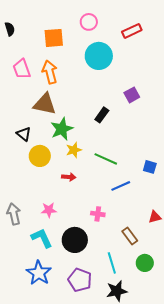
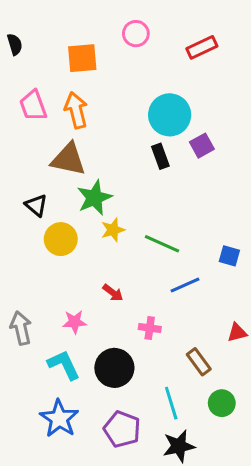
cyan circle: (99, 56) -> (170, 115), moved
black rectangle: (102, 115) -> (160, 156), moved, turned -56
red arrow: (69, 177) -> (113, 293), moved, turned 32

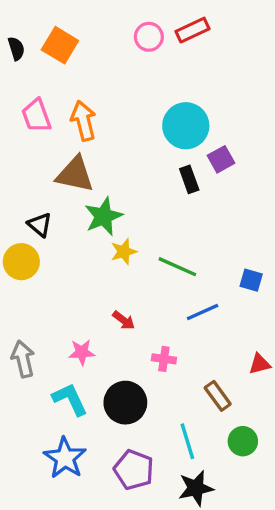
red rectangle: (202, 47) -> (192, 30), moved
orange square: (82, 58) -> (60, 45), moved, turned 36
black rectangle: (160, 156) -> (189, 179), moved
yellow circle: (61, 239) -> (21, 262), moved

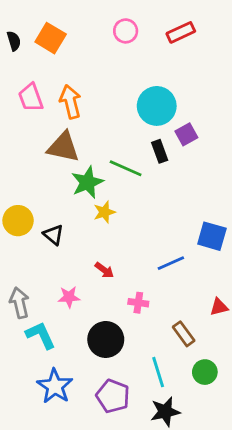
red rectangle: (192, 30) -> (181, 32), moved
black triangle: (40, 225) -> (53, 235), moved
green line: (177, 267) -> (126, 168), moved
blue square: (251, 280) -> (212, 236), size x1.5
cyan L-shape: (70, 399) -> (41, 335), moved

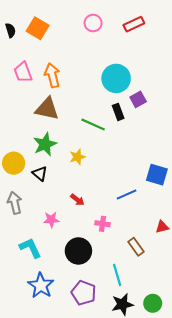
green star: (87, 182) -> (45, 144), moved
gray arrow: (19, 303) -> (15, 203), moved
green circle: (205, 372) -> (153, 303), moved

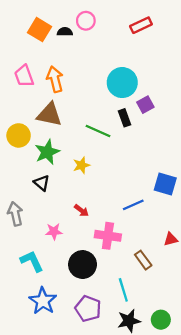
pink circle: (93, 23) -> (86, 21), moved
black semicircle: (10, 30) -> (65, 32), moved, turned -72
yellow circle: (14, 163) -> (19, 135), moved
pink cross: (102, 224) -> (108, 236), size x1.6

